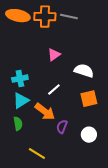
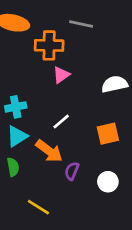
orange cross: (45, 17) -> (49, 45), moved
white semicircle: (84, 71) -> (115, 84), moved, turned -30

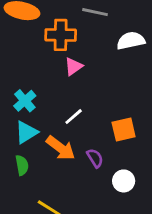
white semicircle: (115, 84) -> (131, 41), moved
cyan cross: (16, 107) -> (25, 101), turned -30
purple semicircle: (72, 171) -> (95, 158), moved, turned 126

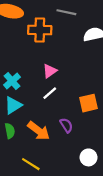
pink triangle: (74, 66) -> (50, 71), moved
orange arrow: (61, 148) -> (39, 131), moved
white circle: (124, 181) -> (88, 157), moved

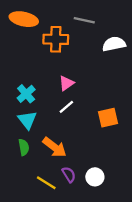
cyan triangle: (13, 105) -> (27, 120), turned -36
purple semicircle: (66, 125) -> (69, 175), moved
white circle: (88, 157) -> (95, 177), moved

